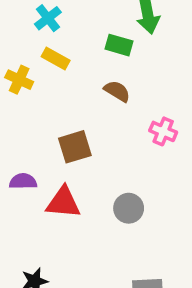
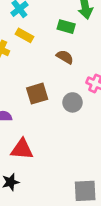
red triangle: (63, 202) -> (22, 149), moved
gray circle: (129, 208) -> (72, 102), moved

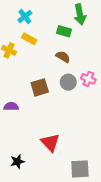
gray circle: (72, 102) -> (68, 82), moved
red triangle: (22, 149) -> (50, 142), moved, turned 42

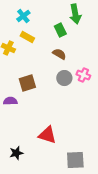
green rectangle: (64, 31) -> (60, 30), turned 48
brown square: (40, 87) -> (27, 83), moved
red triangle: (50, 142) -> (47, 135), turned -30

